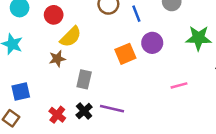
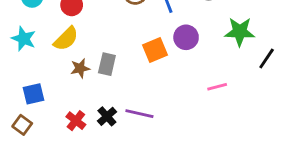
yellow semicircle: (71, 37) -> (66, 39), moved
brown star: (57, 59) -> (80, 68), moved
gray rectangle: (84, 79) -> (107, 64), moved

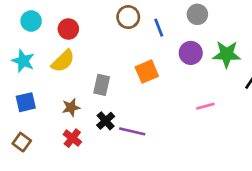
purple circle: (186, 37) -> (191, 53), moved
brown star: (80, 68) -> (71, 107), moved
blue square: (33, 94) -> (26, 102), moved
black cross: (107, 116) -> (106, 121), moved

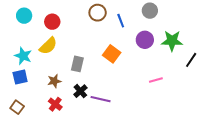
cyan star: (23, 61) -> (23, 56), moved
orange square: (147, 72) -> (112, 54), turned -30

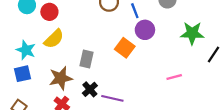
red circle: (52, 22) -> (49, 12), moved
purple circle: (145, 40) -> (145, 30), moved
brown star: (54, 81) -> (61, 78), size x1.5

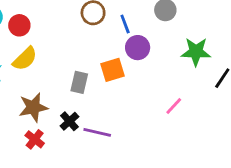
orange square: (125, 48) -> (113, 70), turned 36
gray rectangle: (87, 59) -> (79, 82), moved
pink line: (174, 77) -> (174, 106), turned -32

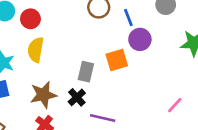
yellow semicircle: (25, 59) -> (36, 50), turned 145
pink line: (174, 106) -> (175, 105), moved
black cross: (69, 121) -> (77, 97), moved

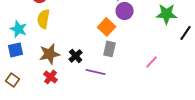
orange square: (117, 60) -> (107, 27), turned -30
gray rectangle: (86, 72) -> (110, 49), moved

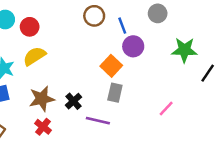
yellow semicircle: (44, 19) -> (34, 56), turned 48

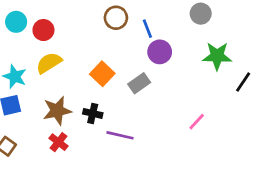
gray circle: (158, 13) -> (201, 14), moved
orange square: (111, 66) -> (102, 74), moved
gray rectangle: (115, 93) -> (139, 83), moved, turned 42
black cross: (73, 101) -> (93, 113), turned -35

